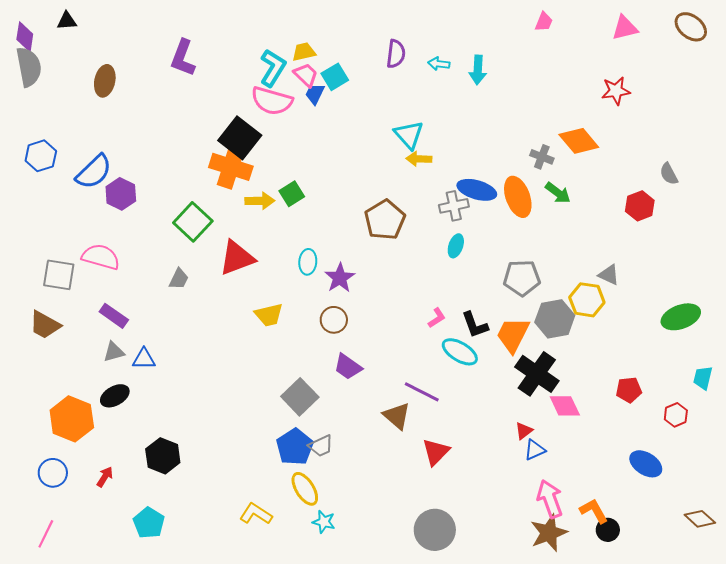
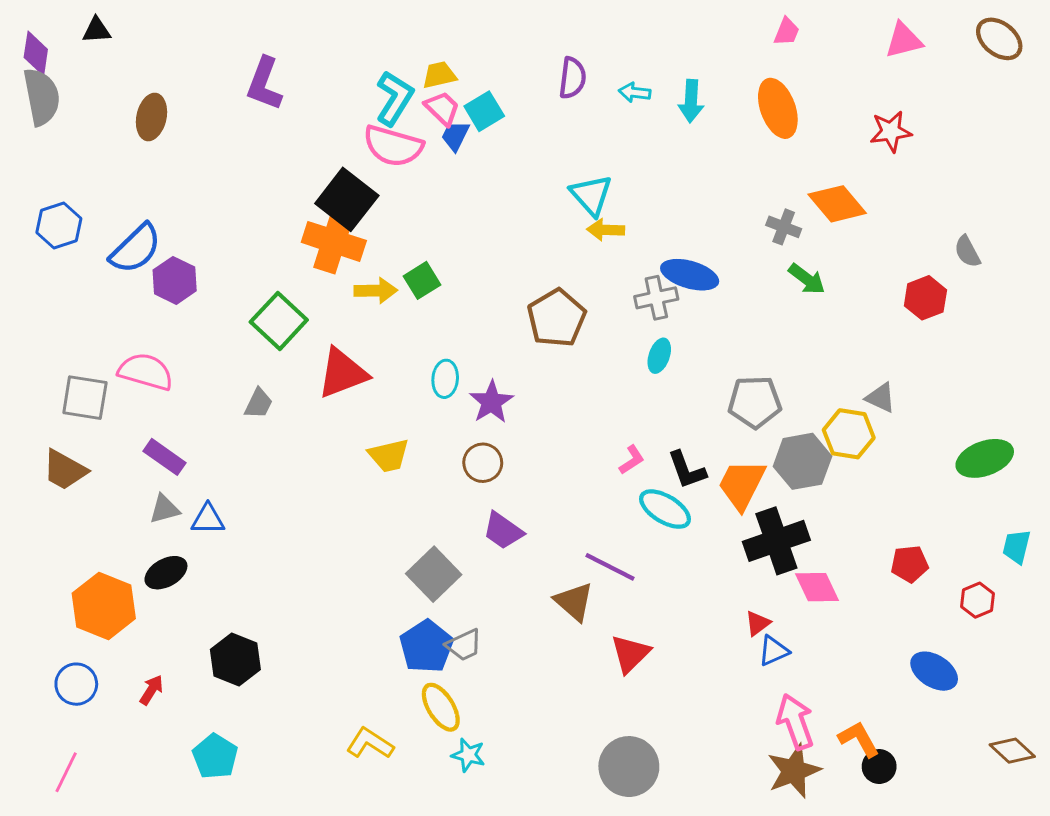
orange ellipse: (518, 197) -> (778, 108), moved
black cross: (537, 374) -> (776, 541), turned 36

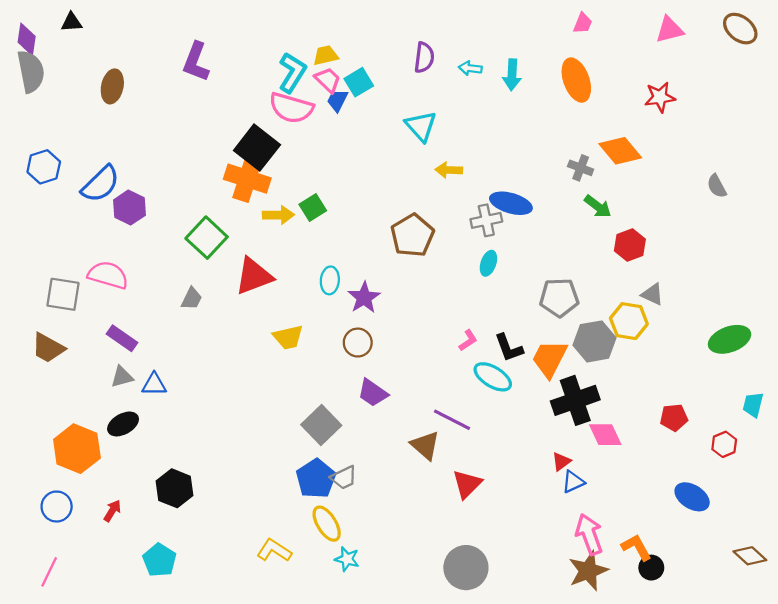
cyan triangle: (591, 195) -> (421, 126), moved
red hexagon: (925, 298) -> (630, 245), moved

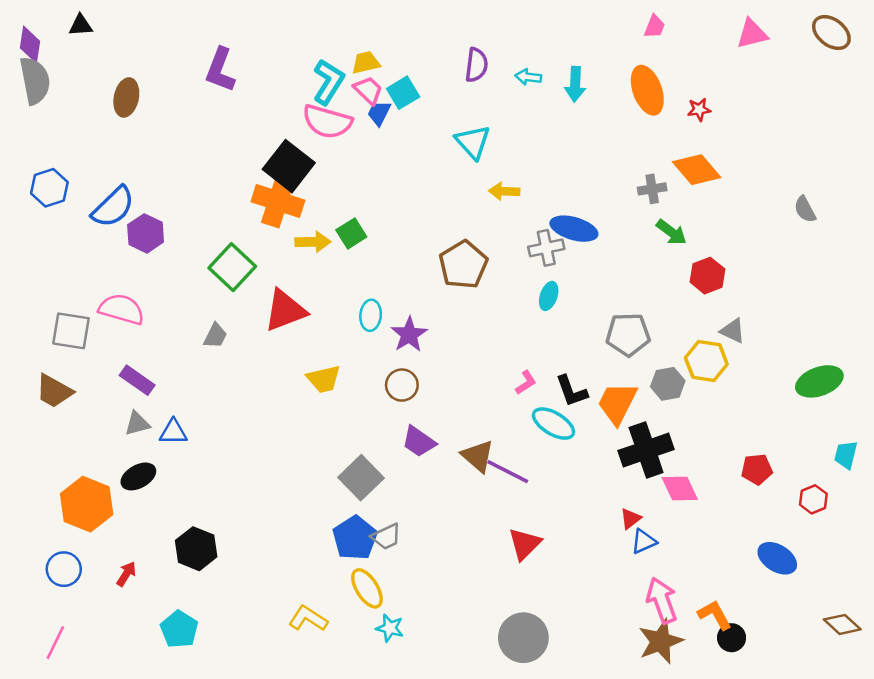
red star: (660, 97) -> (699, 109), moved, size x0.7
gray cross: (581, 168) -> (652, 189), turned -30
gray hexagon: (595, 341) -> (668, 384), size x0.7
brown triangle: (425, 445) -> (478, 456), moved

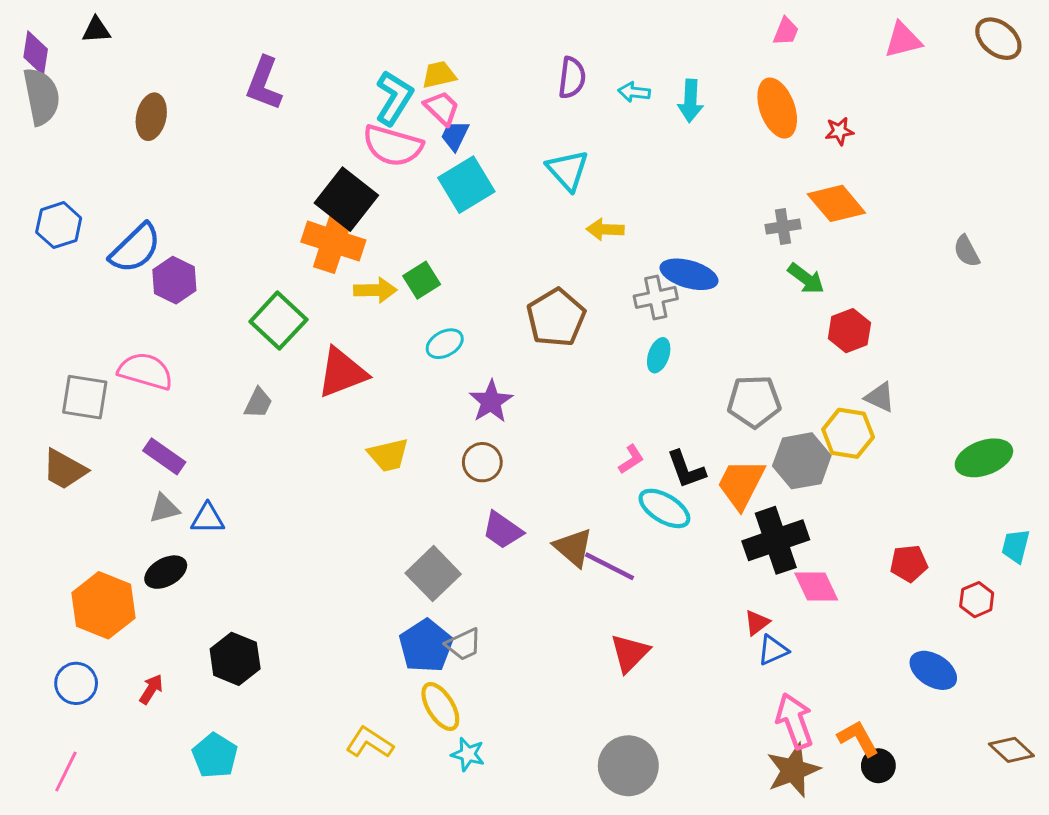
cyan square: (403, 93) -> (466, 185), moved, size x1.4
cyan ellipse: (371, 315) -> (445, 344), moved, turned 56
gray hexagon: (668, 384) -> (802, 461), size x1.4

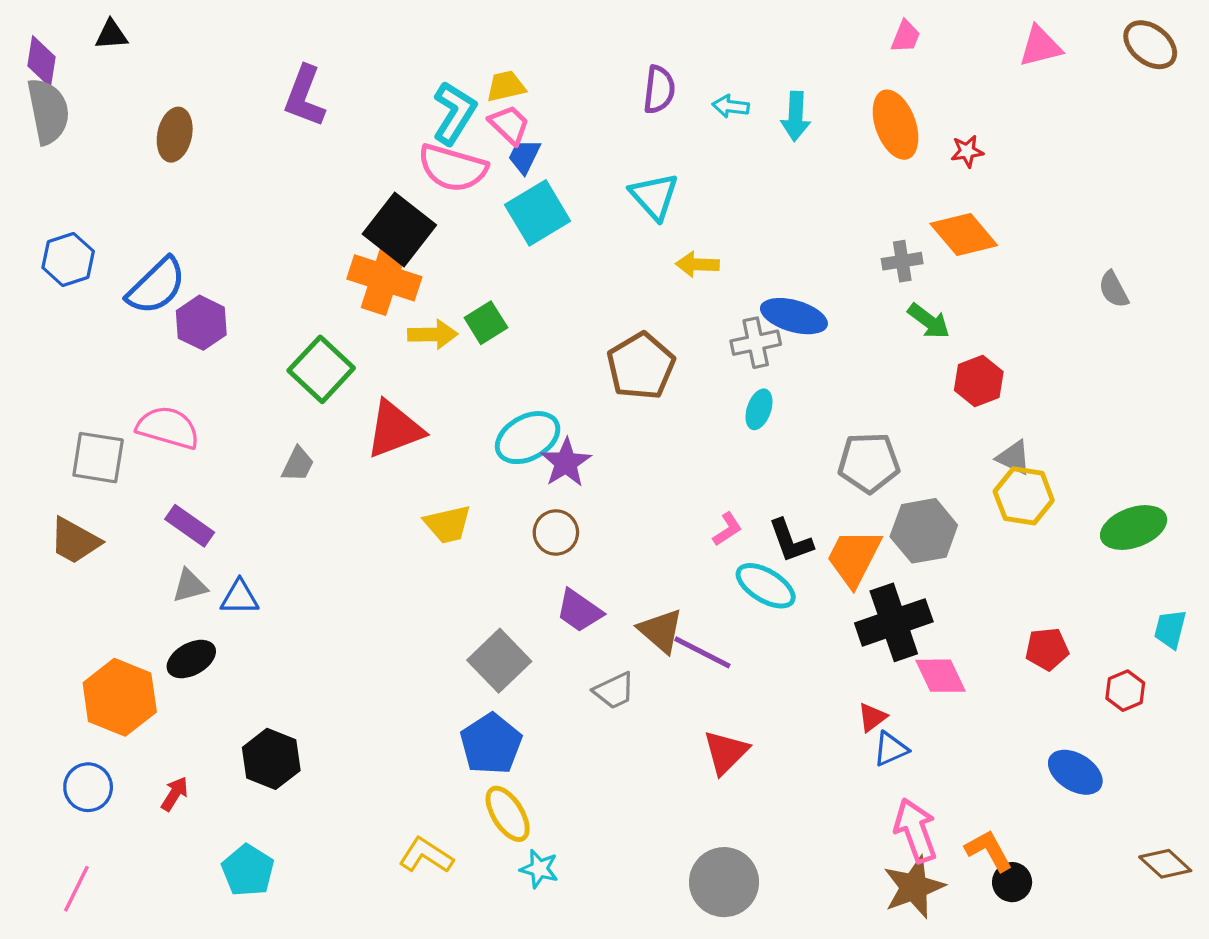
cyan ellipse: (445, 344) -> (528, 438), moved, size x1.5
yellow hexagon: (848, 433) -> (1024, 496), moved
gray trapezoid: (463, 644) -> (614, 691), moved

